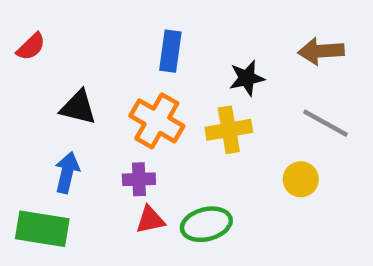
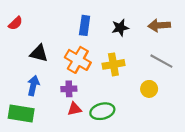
black star: (247, 78) -> (120, 28), moved

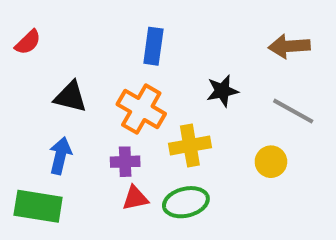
black star: (120, 28) -> (222, 91), moved
yellow cross: (113, 64) -> (190, 145), moved

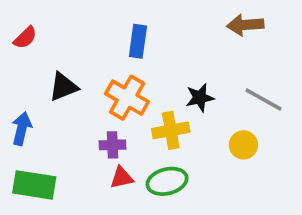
brown arrow: (289, 46) -> (245, 25), moved
black star: (222, 91) -> (200, 98), moved
black triangle: (70, 97) -> (63, 87), turned -36
blue arrow: (60, 156) -> (22, 129), moved

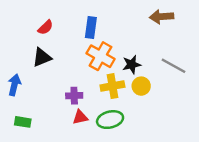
red semicircle: (25, 38) -> (45, 27), moved
orange cross: (127, 98) -> (100, 56), moved
yellow circle: (243, 145) -> (141, 86), moved
green rectangle: (34, 185) -> (23, 122), size x0.6

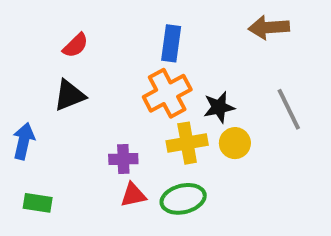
blue rectangle: (91, 27) -> (171, 43), moved
orange cross: (100, 56) -> (167, 93), turned 32
gray line: (173, 66) -> (289, 109), turned 35

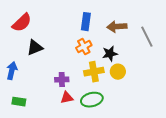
brown arrow: (269, 27) -> (117, 27), moved
red semicircle: (75, 45) -> (22, 23), moved, size x1.5
orange cross: (167, 93) -> (84, 47), size x0.7
gray line: (289, 109) -> (147, 37), moved

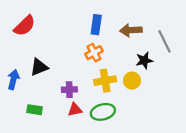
black triangle: (35, 48) -> (39, 67), moved
black star: (110, 54) -> (144, 60), moved
green rectangle: (19, 102) -> (35, 110), moved

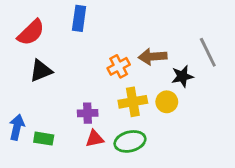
blue rectangle: (96, 25) -> (79, 18), moved
brown arrow: (131, 30) -> (153, 57), moved
black triangle: (39, 67) -> (41, 71), moved
blue arrow: (13, 79) -> (17, 127), moved

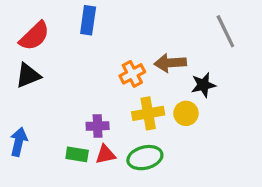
gray line: (208, 52) -> (225, 31), moved
black triangle: (41, 71) -> (28, 75), moved
green rectangle: (44, 139) -> (77, 154), moved

